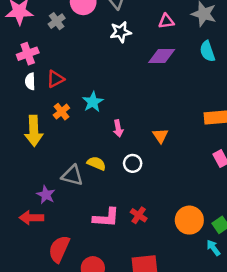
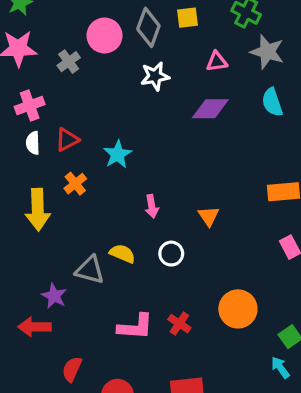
cyan star: (93, 102) -> (118, 154), moved
orange circle: (189, 220) -> (238, 309), moved
red semicircle: (59, 249) -> (72, 369), size x0.7

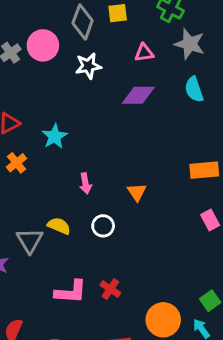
pink circle: (105, 36) -> (43, 45), moved
gray triangle: (90, 270) -> (30, 241), turned 44
orange circle: (238, 309) -> (163, 320), moved

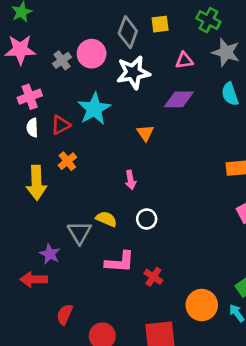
white star: (88, 66) -> (133, 72), size x1.4
cyan star: (55, 136) -> (94, 109), moved, size x1.4
orange triangle: (137, 192) -> (145, 133), moved
pink L-shape: (71, 292) -> (120, 262), moved

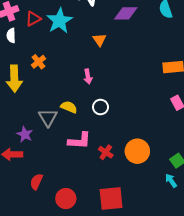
red triangle: (61, 125) -> (33, 19), moved
orange circle: (202, 305) -> (137, 151), moved

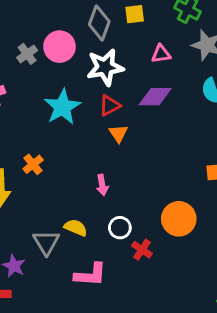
red triangle: (33, 19) -> (110, 105), moved
orange circle: (137, 151) -> (179, 219), moved
red cross: (106, 152) -> (142, 250), moved

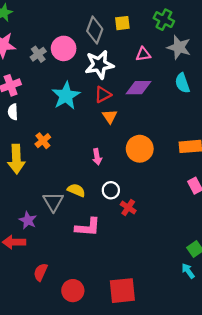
orange circle: (179, 219) -> (140, 149), moved

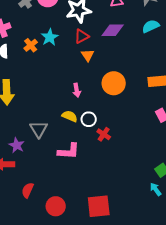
cyan semicircle: (182, 83) -> (151, 26), turned 84
cyan star: (66, 96) -> (50, 37), size x0.7
orange cross: (43, 141) -> (31, 45), moved
yellow semicircle: (76, 190) -> (70, 116), moved

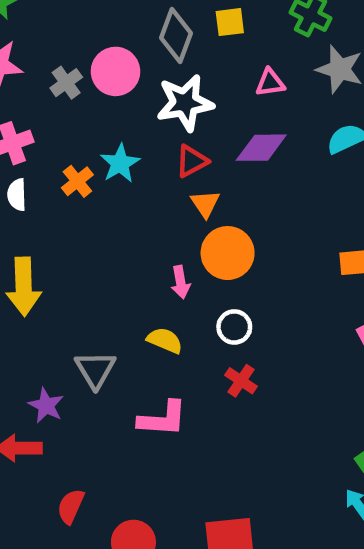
orange circle: (114, 83) -> (228, 253), moved
white circle: (89, 119) -> (234, 327), moved

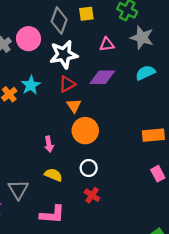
pink arrow: (180, 282) -> (49, 144), moved

